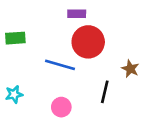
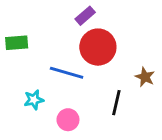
purple rectangle: (77, 14) -> (85, 16), turned -42
cyan star: (14, 94) -> (34, 100), moved

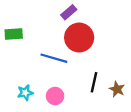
brown star: (145, 77) -> (117, 89), moved
cyan star: (34, 100) -> (25, 93), moved

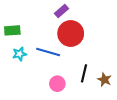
cyan star: (25, 93) -> (19, 54), moved
pink circle: (55, 96) -> (57, 84), moved

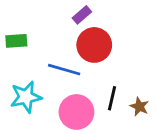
cyan star: (19, 54) -> (26, 97), moved, size x1.6
pink circle: (57, 84) -> (76, 112), size x1.6

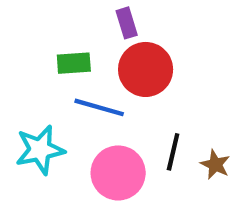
purple rectangle: (82, 15) -> (127, 23), turned -66
green rectangle: (16, 41) -> (74, 63), moved

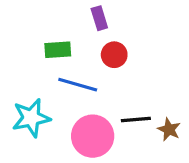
red circle: (146, 69) -> (114, 55), size x0.6
black line: (173, 152) -> (136, 119), turned 72

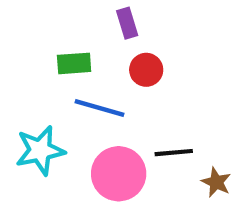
brown star: (169, 129) -> (216, 182), moved

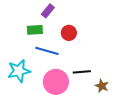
purple rectangle: (127, 23) -> (48, 11), moved, turned 56

